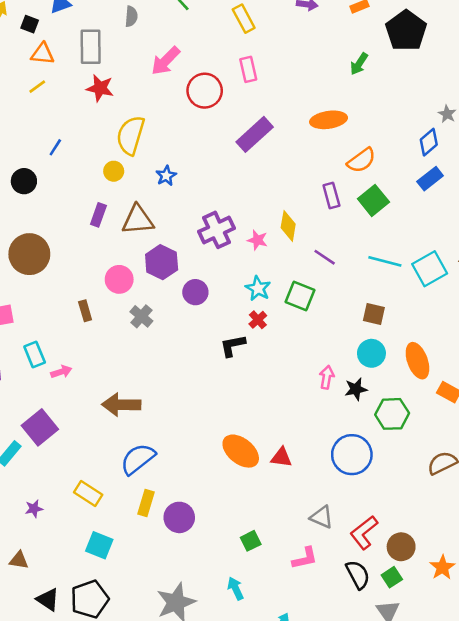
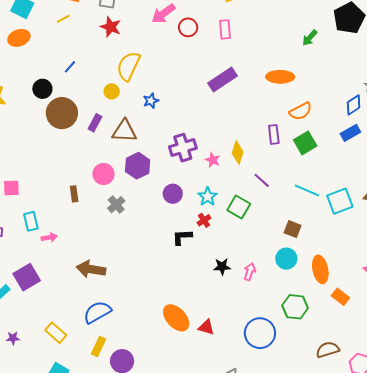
red circle: (205, 91) -> (188, 27), moved, size x0.7
brown circle: (29, 254) -> (62, 113), moved
purple circle: (195, 292) -> (173, 194), moved
black star: (356, 389) -> (222, 267), moved

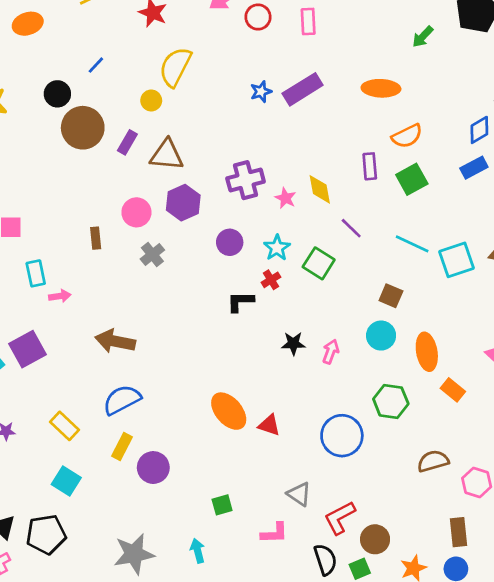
blue star: (151, 101) -> (261, 92), moved
yellow diamond: (238, 153) -> (320, 189), turned -30

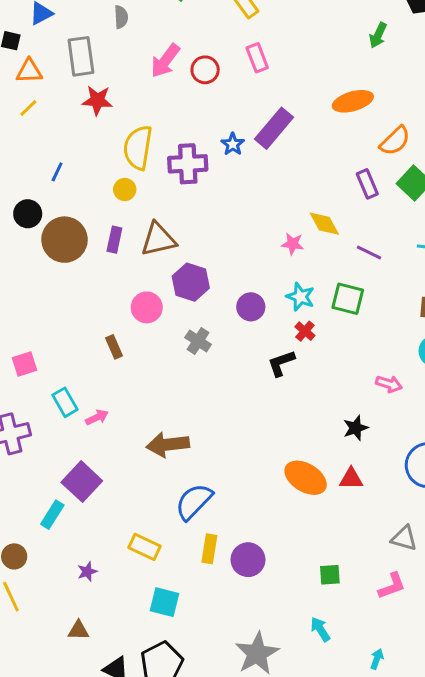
purple cross: (246, 180) -> (188, 164), moved, turned 30
gray cross: (152, 254) -> (198, 341), moved
black star: (293, 343) -> (356, 428), moved
pink arrow: (331, 352) -> (389, 384), turned 105
green square: (222, 505) -> (330, 575), turned 30

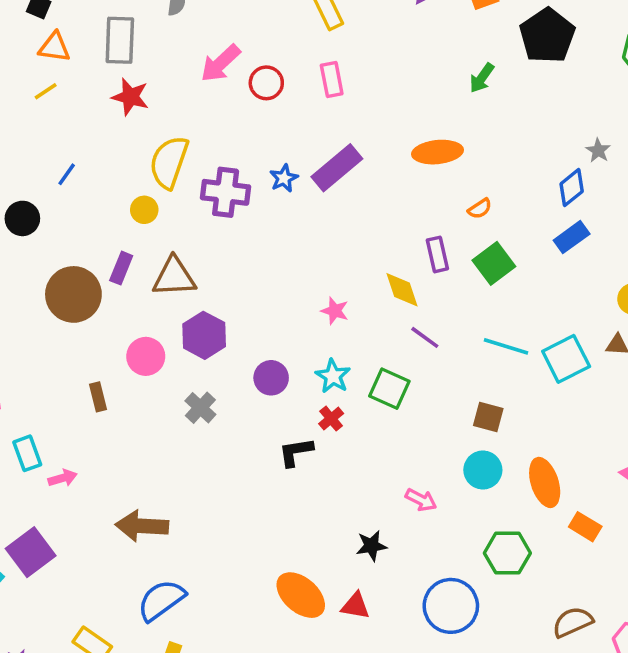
orange semicircle: (395, 141) -> (480, 209), size x0.6
yellow diamond: (324, 224) -> (402, 290), moved
brown circle: (64, 240) -> (73, 294), moved

